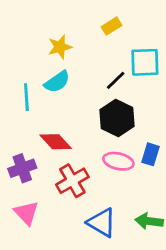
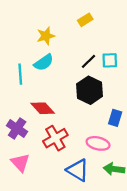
cyan square: (145, 62) -> (110, 60), moved, size x0.7
pink ellipse: (118, 161) -> (98, 143), moved
purple cross: (22, 168) -> (17, 129), turned -36

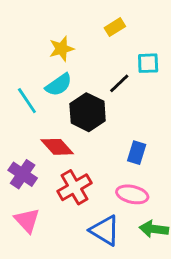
cyan square: (110, 60) -> (148, 63), moved
cyan line: (20, 74) -> (27, 101), turned -30
black hexagon: (89, 90) -> (88, 112), moved
blue rectangle: (115, 118) -> (137, 153), moved

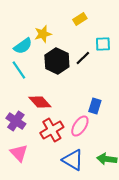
cyan semicircle: (59, 85) -> (23, 46), moved
black hexagon: (88, 112) -> (57, 61), moved
pink ellipse: (132, 194) -> (80, 126), moved, turned -70

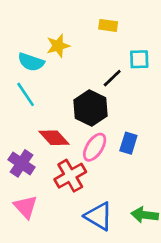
yellow rectangle: (80, 19) -> (108, 25), turned 40
cyan semicircle: (23, 46) -> (31, 62), turned 54
black hexagon: (57, 61) -> (91, 108), moved
pink ellipse: (80, 126) -> (95, 147), moved

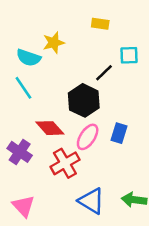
pink triangle: (26, 207) -> (23, 206), moved

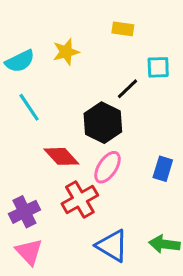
cyan semicircle: (28, 58) -> (20, 61), moved, turned -45
blue rectangle: (119, 133) -> (163, 169), moved
purple cross: (20, 152) -> (24, 212), moved, turned 30

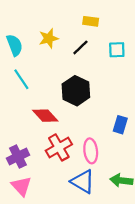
cyan semicircle: (20, 61) -> (15, 45), turned -85
black line: (127, 89) -> (80, 47), moved
pink ellipse: (107, 167) -> (91, 151), moved, turned -40

